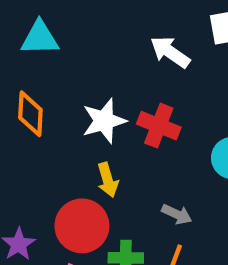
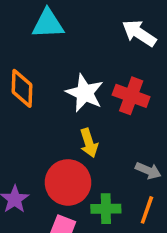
cyan triangle: (40, 38) -> (48, 24), moved
white star: (104, 121) -> (85, 93), turned -30

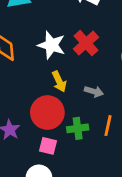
red cross: (131, 96) -> (86, 43), turned 35
gray arrow: (148, 171) -> (94, 91), moved

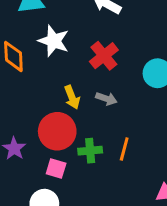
white star: (52, 45) -> (54, 41), moved
gray arrow: (94, 91) -> (106, 99), moved

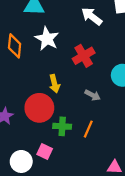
gray arrow: (106, 99) -> (93, 95), moved
pink square: (56, 168) -> (45, 152), moved

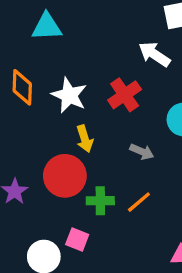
white arrow: (92, 16) -> (154, 54), moved
white star: (47, 39) -> (69, 95), moved
orange line: (88, 129) -> (139, 202), turned 30

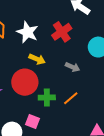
yellow arrow: (85, 139) -> (37, 59), turned -49

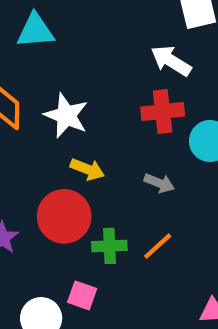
red cross: (62, 32) -> (163, 111), moved, turned 30

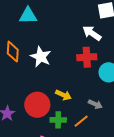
yellow arrow: (87, 169) -> (63, 95), moved
gray arrow: (159, 183) -> (95, 104), moved

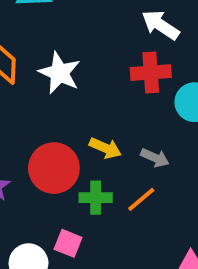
gray arrow: (95, 104) -> (155, 158), moved

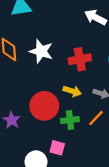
red cross: (151, 73) -> (80, 59), moved

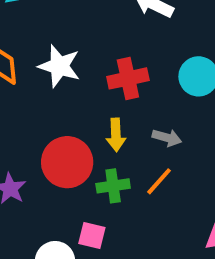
yellow arrow: (72, 91) -> (116, 135), turned 72

